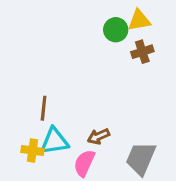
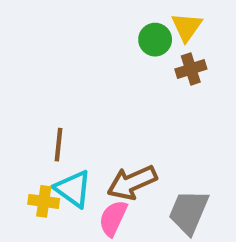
yellow triangle: (139, 20) -> (187, 27), turned -45
brown arrow: (98, 136) -> (132, 182), size x1.6
cyan triangle: (55, 141) -> (73, 189), turned 44

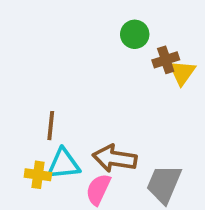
yellow triangle: (187, 27) -> (182, 73), moved
brown arrow: (132, 182) -> (115, 158), turned 33
cyan triangle: (73, 189) -> (64, 164), turned -42

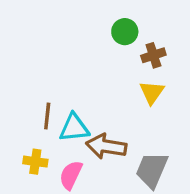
yellow triangle: (182, 73) -> (152, 92), moved
cyan triangle: (64, 164) -> (74, 128), moved
pink semicircle: (98, 189) -> (71, 175), moved

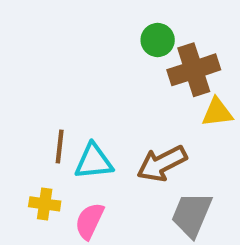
brown cross: (153, 55) -> (194, 70), size x1.6
yellow triangle: (152, 92) -> (217, 112), moved, turned 48
brown arrow: (106, 146) -> (162, 164), moved, turned -36

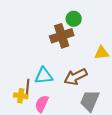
brown cross: (194, 70) -> (62, 36), moved
brown line: (60, 146) -> (28, 87), moved

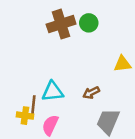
brown cross: (62, 36) -> (61, 24), moved
brown arrow: (76, 77) -> (91, 93), size x0.6

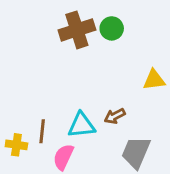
cyan triangle: (53, 91) -> (81, 125), moved
yellow cross: (25, 116) -> (16, 145), moved

